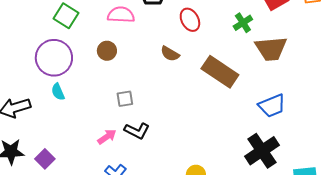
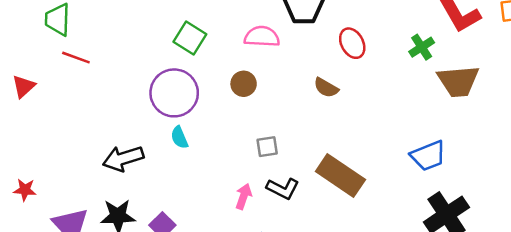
brown rectangle: (220, 72) -> (340, 175), moved
blue trapezoid: (272, 106) -> (428, 156), moved
pink arrow: (107, 137) -> (244, 196), turned -36

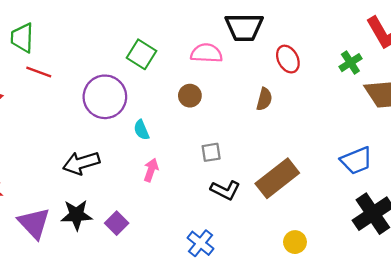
brown semicircle: (326, 88) -> (264, 99), turned -105
purple circle: (174, 93) -> (105, 97), moved
cyan semicircle: (179, 137) -> (141, 130), moved
brown rectangle: (340, 175) -> (277, 178), turned -72
pink arrow: (244, 196) -> (151, 170), moved

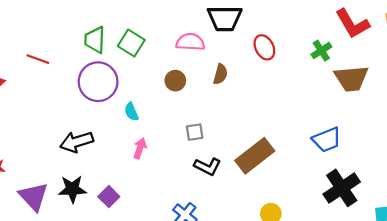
green trapezoid: (22, 38) -> (95, 40), moved
brown semicircle: (264, 99) -> (220, 74), moved

